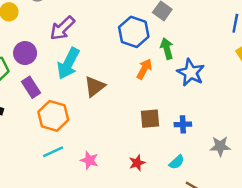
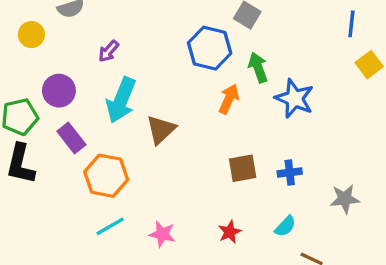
purple arrow: (62, 28) -> (109, 51), size x0.6

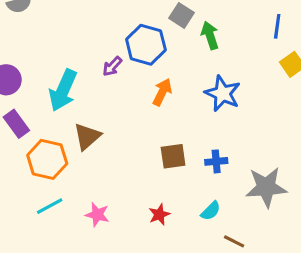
purple arrow: (109, 51) -> (112, 66), moved
green arrow: (258, 68) -> (210, 35), moved
brown triangle: (161, 130) -> (87, 137), moved
gray star: (345, 199) -> (266, 187), size x1.5

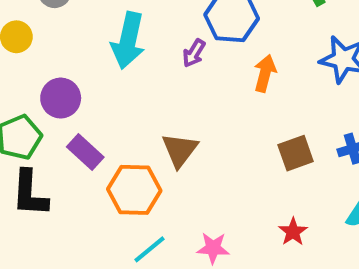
cyan arrow: (63, 90) -> (128, 40), moved

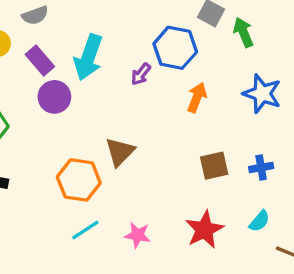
purple circle: (61, 98) -> (54, 97), moved
purple rectangle: (85, 152) -> (40, 60), moved
red star: (293, 232) -> (204, 230), size x1.6

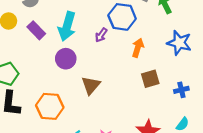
purple circle: (54, 97) -> (66, 59), moved
brown square: (214, 166) -> (150, 79), moved
orange hexagon: (79, 180) -> (50, 106), moved

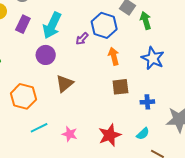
purple rectangle: (36, 30) -> (23, 24), turned 60
orange arrow: (138, 48) -> (114, 56), turned -42

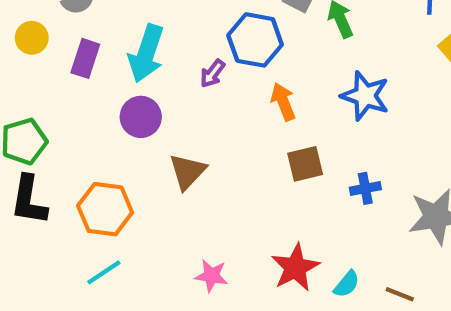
cyan line: (39, 128) -> (104, 272), moved
cyan semicircle: (143, 134) -> (347, 284), moved

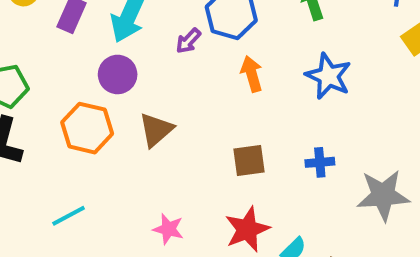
brown square: (305, 164) -> (249, 160), moved
orange hexagon: (105, 209) -> (87, 128), moved

